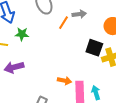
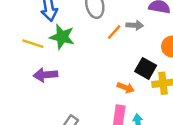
green star: (22, 34) -> (62, 37), size x1.5
orange arrow: (64, 81) -> (126, 88), moved

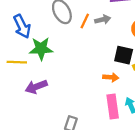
orange line: (114, 32) -> (85, 21), moved

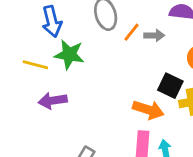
orange arrow: (111, 77) -> (148, 110), size x1.5

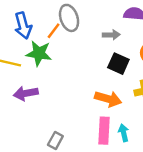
orange line: (131, 32) -> (54, 31), moved
black square: (170, 86) -> (118, 64), moved

